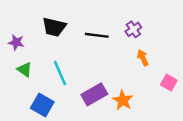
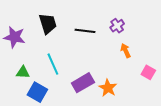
black trapezoid: (54, 27) -> (48, 24), turned -120
purple star: (16, 42) -> (15, 37), size x1.5
green triangle: (25, 70) -> (23, 72), moved, turned -32

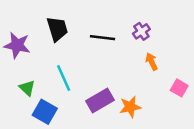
green triangle: (23, 72) -> (27, 88), turned 40
orange star: (108, 88) -> (130, 107), turned 30

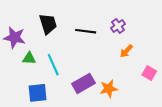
orange arrow: (152, 62) -> (126, 51), turned -112
green triangle: (27, 88) -> (29, 58), moved, turned -40
blue square: (45, 112) -> (38, 93), turned -36

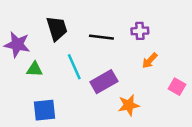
purple cross: (118, 26) -> (140, 31), turned 32
cyan line: (53, 65) -> (74, 67), moved
purple rectangle: (83, 83) -> (104, 82), moved

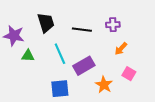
pink square: (177, 87) -> (129, 74), moved
orange star: (129, 105) -> (104, 85), turned -30
blue square: (44, 110) -> (60, 89), moved

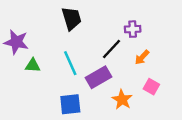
black trapezoid: (46, 23) -> (71, 18), moved
black line: (82, 30) -> (111, 49), moved, turned -54

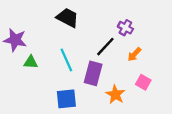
black trapezoid: (71, 18) -> (67, 18), turned -45
purple cross: (133, 29) -> (125, 28), turned 32
purple rectangle: (99, 77) -> (93, 73), turned -45

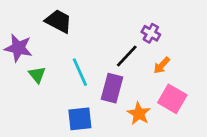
black trapezoid: (67, 18) -> (59, 21), moved
green triangle: (31, 62) -> (37, 75), turned 48
pink square: (143, 82) -> (172, 99), size x1.5

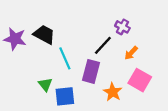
black trapezoid: (59, 21) -> (44, 35), moved
green triangle: (37, 75) -> (45, 84), moved

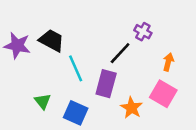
orange arrow: (131, 53) -> (168, 62), moved, turned 152
green triangle: (45, 84) -> (43, 101), moved
blue square: (65, 96) -> (76, 113), turned 30

